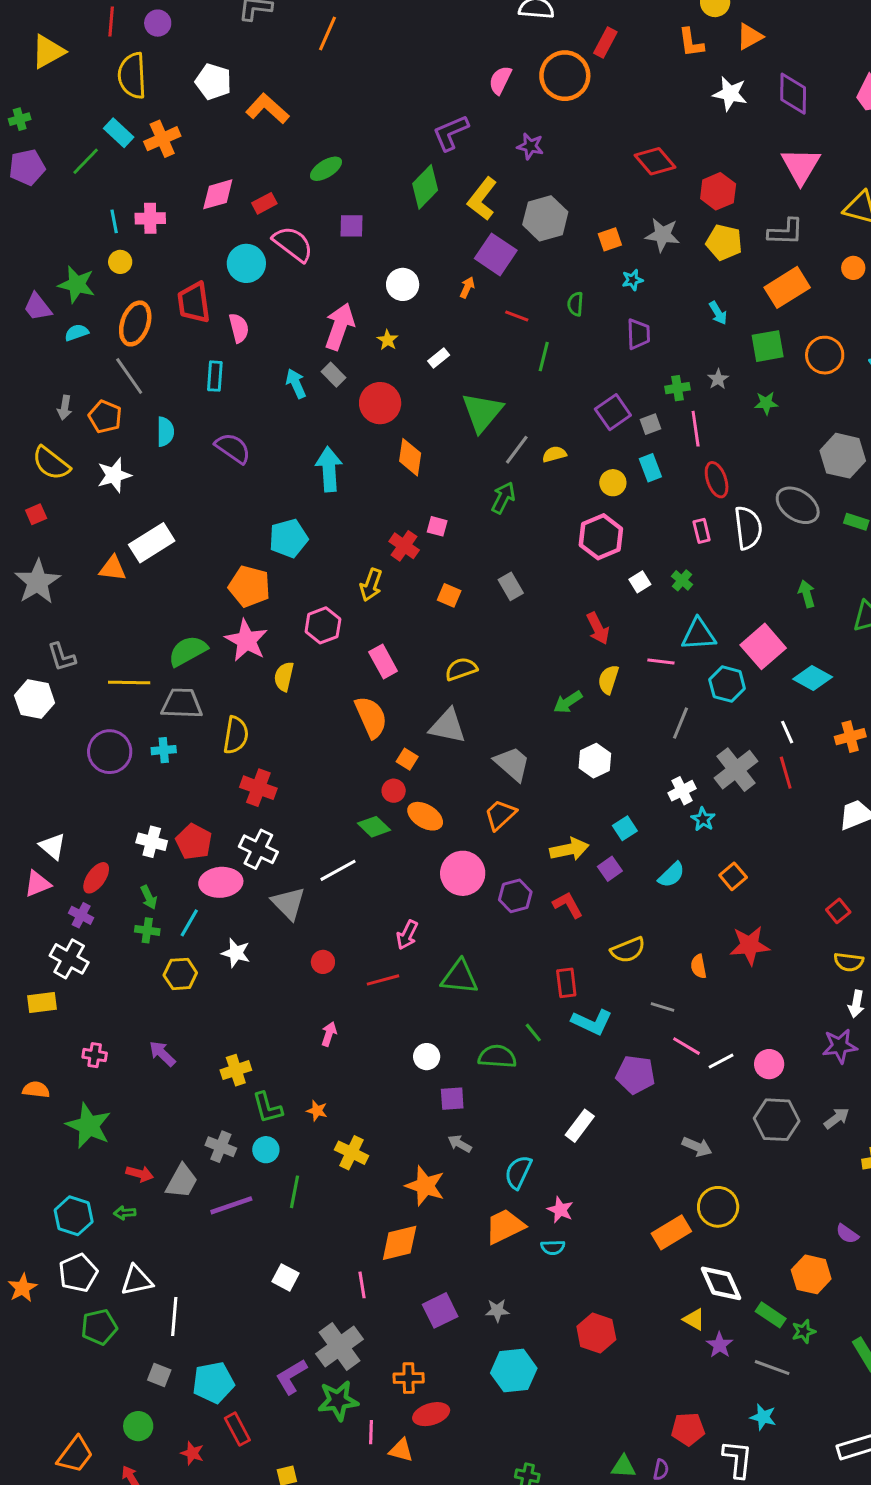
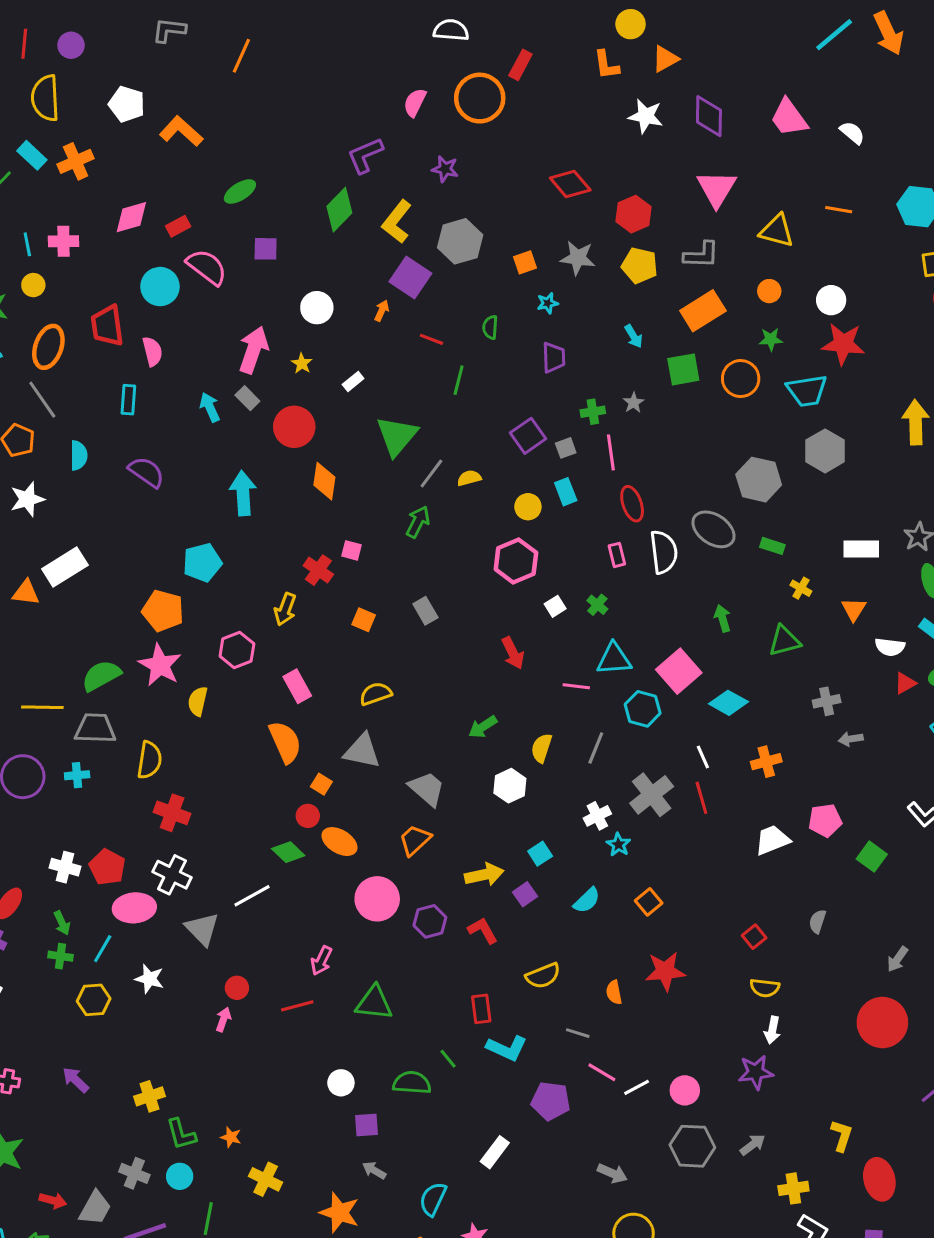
green star: (766, 403) -> (771, 339), moved
yellow semicircle: (608, 680) -> (542, 748), moved
pink arrow: (329, 1034) -> (223, 1019), moved

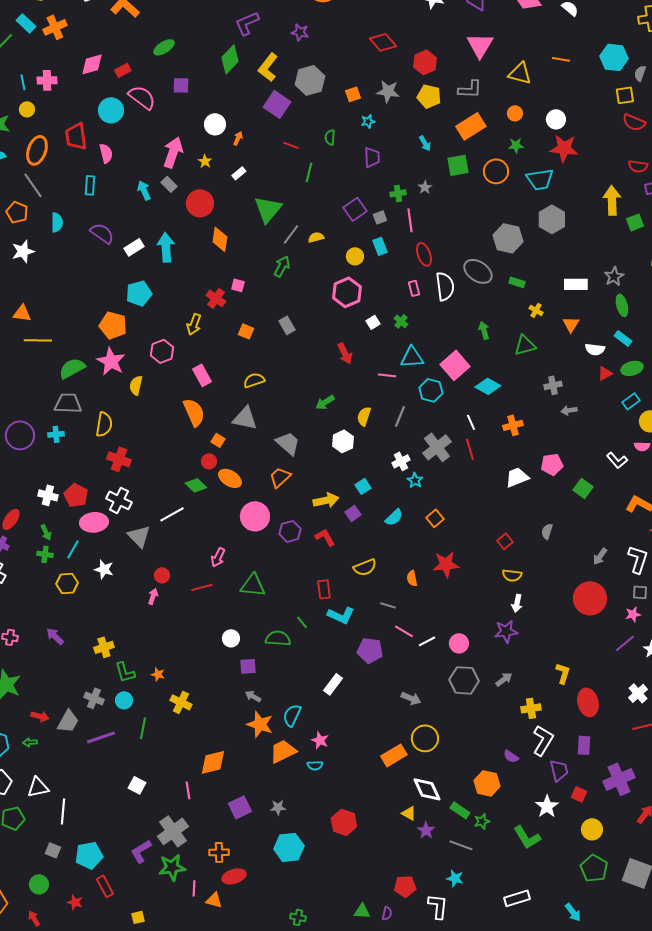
orange arrow: (382, 311) -> (238, 138), moved
white rectangle: (65, 567) -> (134, 247), moved, size x0.7
yellow line: (42, 707) -> (38, 340), moved
orange star: (339, 1213) -> (260, 724), moved

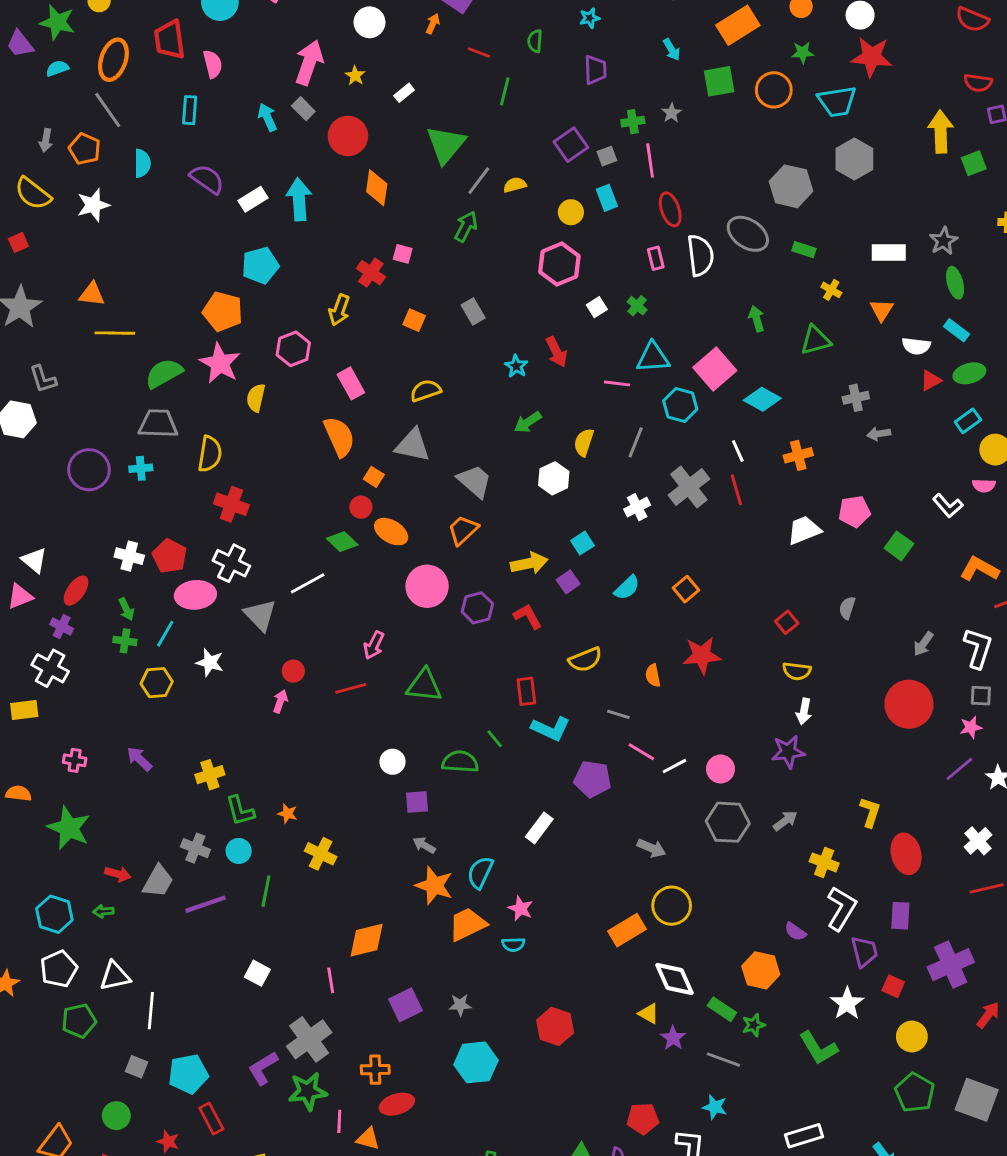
orange arrow: (238, 138) -> (433, 24), moved
cyan star: (415, 480) -> (516, 366), moved
yellow cross: (531, 708) -> (824, 862), turned 30

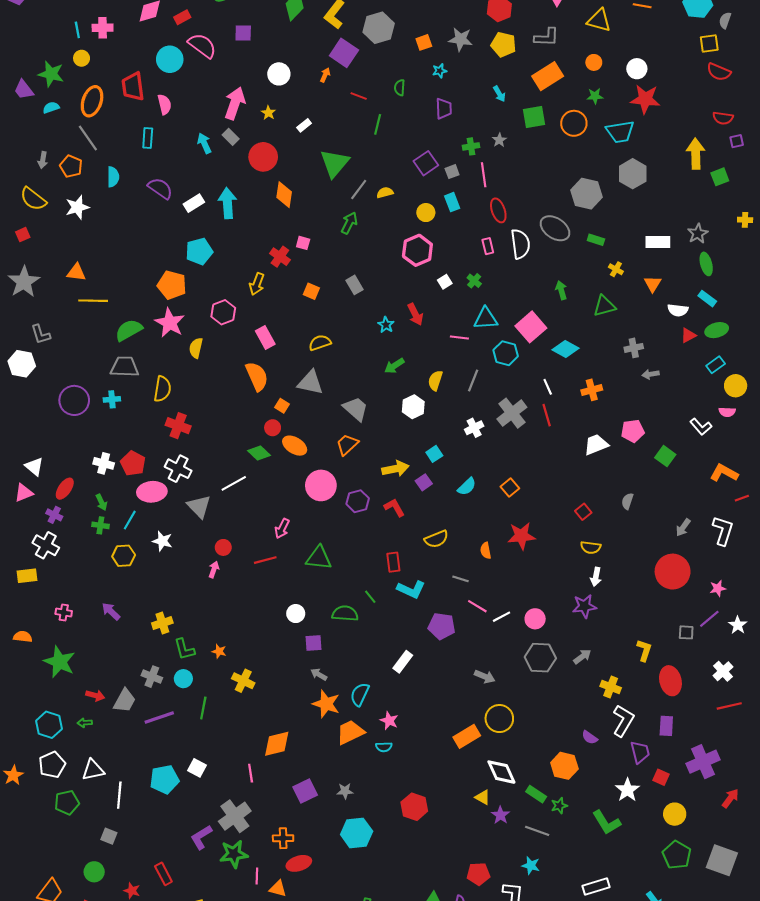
gray square: (981, 696) -> (686, 632), moved
cyan pentagon: (188, 1074) -> (164, 779), moved

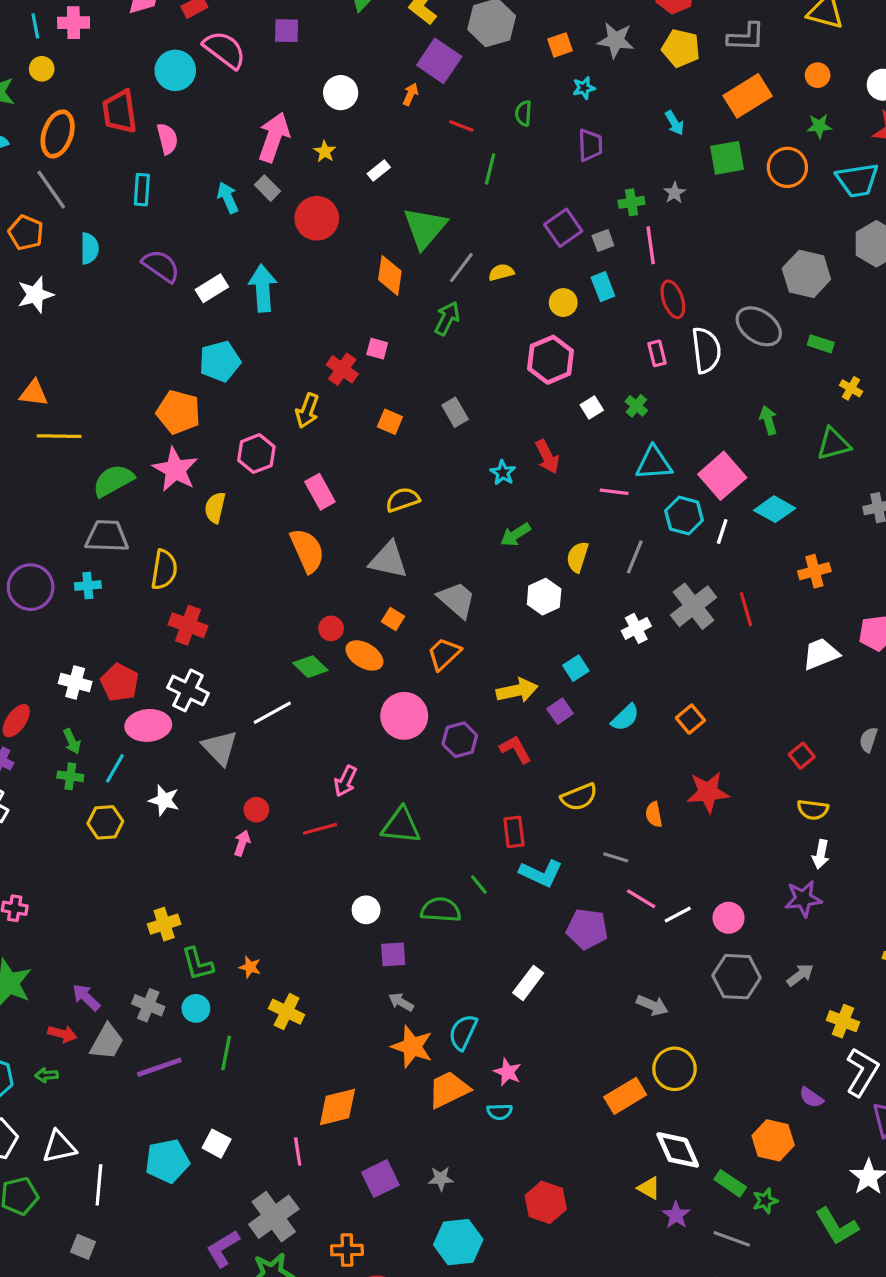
orange diamond: (284, 195) -> (390, 275), moved
white line: (548, 387) -> (722, 531), moved, turned 42
orange square: (282, 406) -> (393, 619), moved
purple arrow: (111, 611) -> (86, 997), moved

